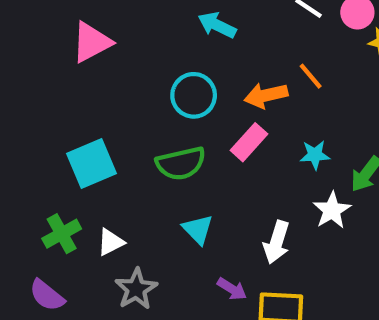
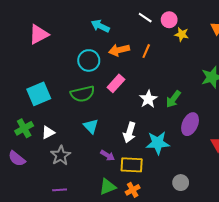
orange line: (311, 76) -> (146, 51), turned 64
orange arrow: (266, 95) -> (119, 50), moved
cyan star: (315, 155) -> (158, 143), moved, size x1.6
white star: (332, 210) -> (148, 99), moved

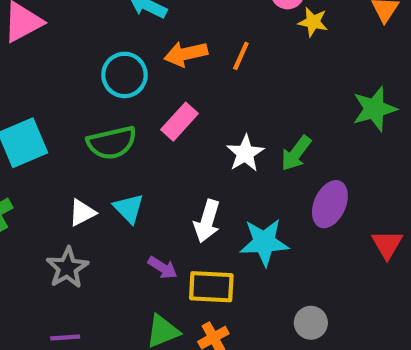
white triangle: (48, 132) -> (82, 213), moved

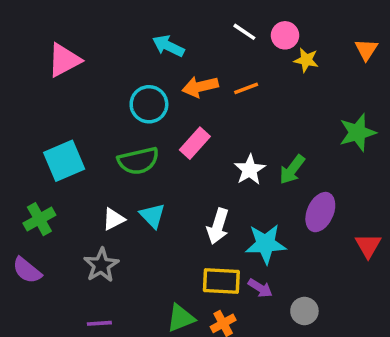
orange line: (241, 56) -> (246, 88), turned 45
purple arrow: (163, 268) -> (260, 288), moved

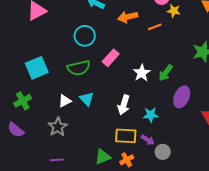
orange arrow: (200, 87) -> (128, 17), moved
orange line: (246, 88) -> (155, 27), moved
cyan star: (266, 244) -> (151, 115), size x0.7
gray circle: (304, 311) -> (163, 152), moved

